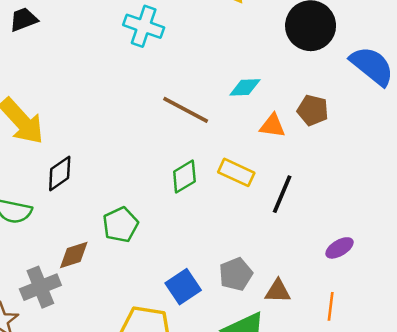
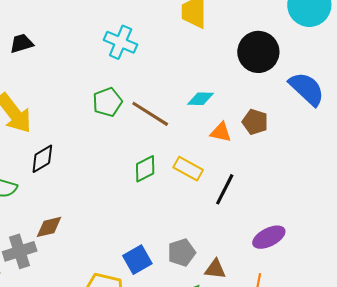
black trapezoid: (24, 19) -> (22, 43), moved
green pentagon: (121, 225) -> (107, 102), moved
purple ellipse: (340, 248) -> (269, 237), size x1.4

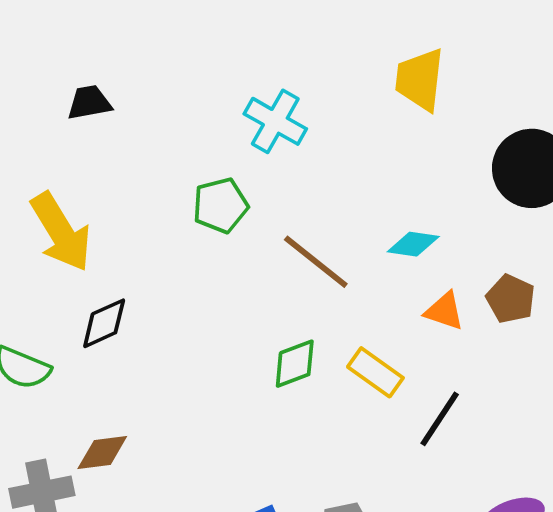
green pentagon: (107, 102) -> (220, 205), moved

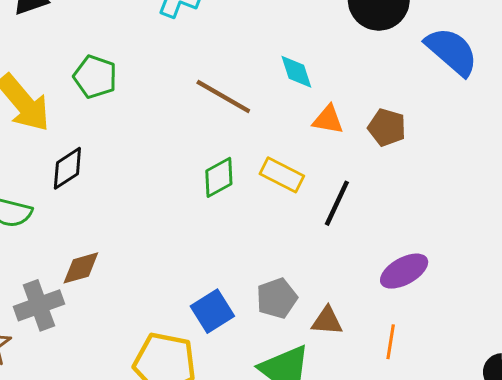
green pentagon: (220, 205) -> (95, 77), moved, turned -30
cyan diamond: (413, 244) -> (296, 72), turned 72
brown pentagon: (511, 299) -> (387, 127), moved

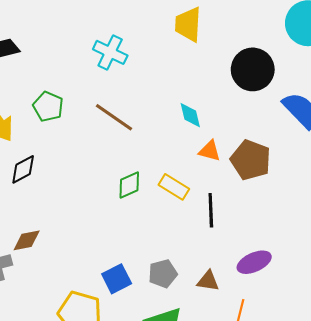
brown line: (223, 96) -> (114, 117), moved
brown pentagon: (387, 127) -> (251, 160), size x1.5
black line: (337, 203) -> (211, 210), turned -32
brown triangle: (327, 321) -> (208, 281), moved

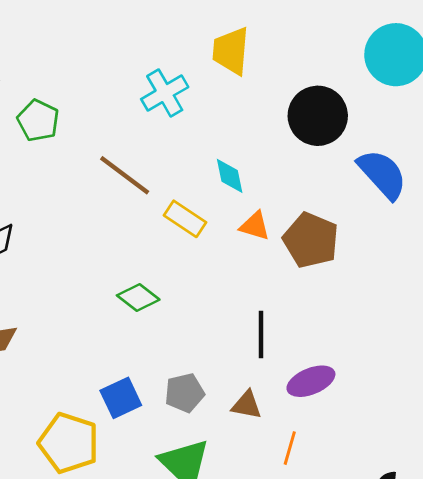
cyan cross: (110, 52) -> (165, 93), moved, turned 32
green pentagon: (48, 107) -> (38, 120), moved
green diamond: (129, 185) -> (138, 297), moved, turned 60
yellow rectangle: (174, 187) -> (185, 219), moved
black line: (211, 210) -> (261, 334), moved

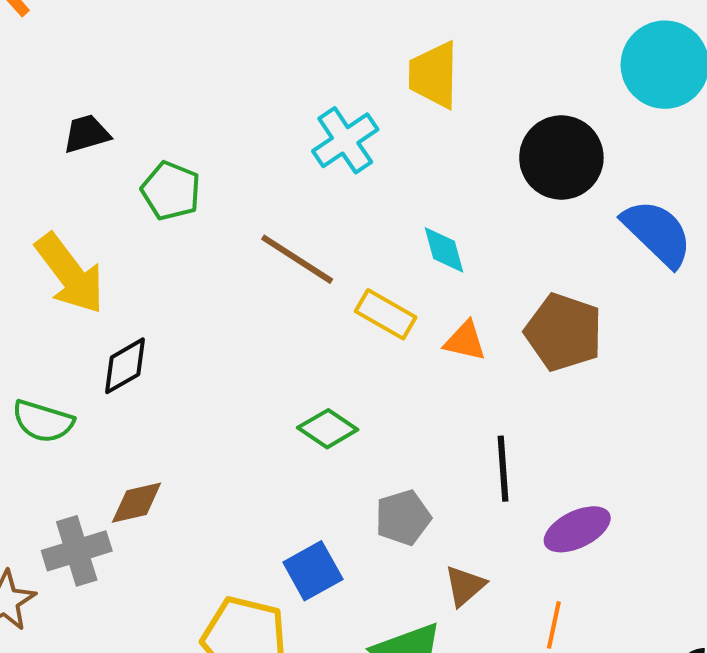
orange triangle: (255, 226) -> (465, 341), moved
gray pentagon: (185, 393) -> (403, 518), moved
brown triangle: (247, 405) -> (465, 586), moved, turned -48

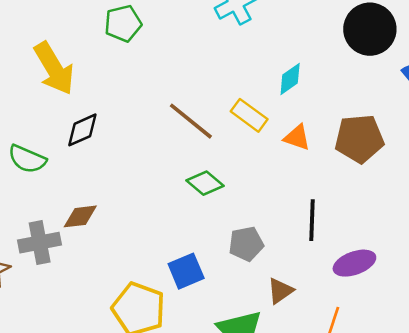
green pentagon: (171, 191) -> (123, 23), turned 30
cyan diamond: (444, 250) -> (290, 79), turned 64
brown line: (297, 259) -> (191, 121), moved
brown pentagon: (564, 332) -> (359, 139), turned -30

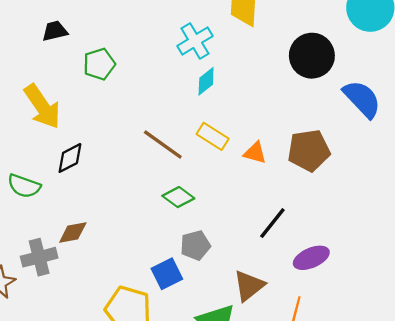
cyan diamond: (290, 79) -> (206, 81), moved
black line: (312, 220) -> (272, 223), turned 40
gray pentagon: (246, 244) -> (195, 245), moved
brown triangle: (280, 291) -> (249, 286), size x1.4

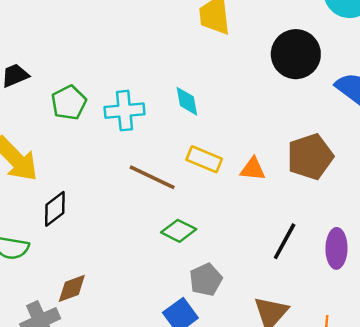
cyan cross: (195, 41) -> (124, 111), moved, turned 36
cyan diamond: (206, 81) -> (187, 101), turned -52
purple ellipse: (311, 258) -> (336, 248), moved, turned -56

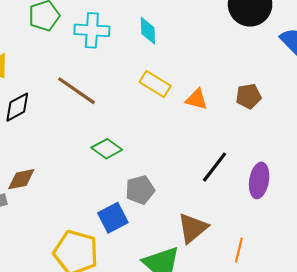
brown pentagon: (310, 157) -> (249, 96), size x0.6
brown line: (152, 177) -> (76, 91), moved
green diamond: (179, 231) -> (107, 149), moved

